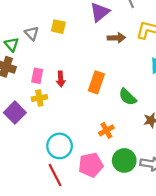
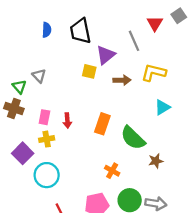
yellow square: (58, 27) -> (89, 71), moved
green semicircle: (128, 97) -> (133, 138), size x1.4
orange cross: (106, 130) -> (112, 171), turned -32
cyan circle: (60, 146) -> (47, 175), moved

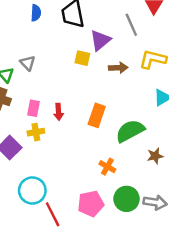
green semicircle: (133, 138) -> (130, 131), turned 108
cyan circle: (47, 175) -> (32, 191), moved

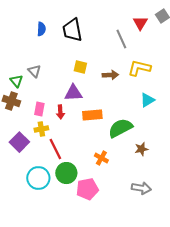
purple triangle: (100, 40) -> (73, 93), moved, turned 36
orange rectangle: (97, 115) -> (92, 115), turned 66
green circle: (127, 199) -> (66, 173), moved
red line: (53, 214) -> (55, 149), moved

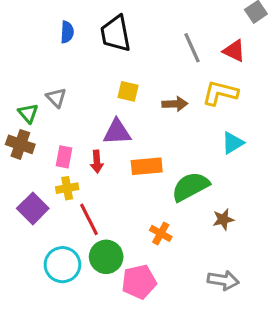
red triangle: (140, 23) -> (234, 51), moved, turned -35

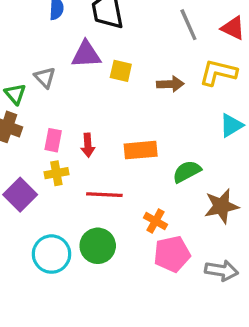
purple triangle: (117, 132) -> (86, 54), moved
green semicircle: (190, 187) -> (187, 172), size x0.7
red line: (89, 219) -> (104, 195), moved, turned -60
brown star: (223, 219) -> (221, 206), size x1.5
pink pentagon: (139, 282) -> (172, 254), moved

